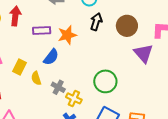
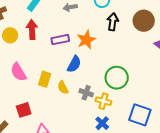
green circle: (105, 81) -> (117, 78), moved

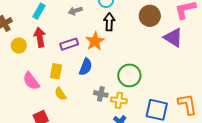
black arrow: (113, 22) -> (109, 22), moved
yellow rectangle: (45, 79) -> (56, 71), moved
yellow semicircle: (63, 88) -> (60, 94), moved

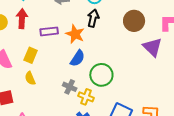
orange star: (95, 41) -> (75, 34), turned -30
blue semicircle: (86, 67) -> (77, 58), moved

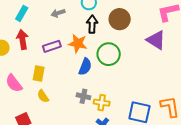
brown circle: (134, 21) -> (120, 19), moved
green circle: (101, 75) -> (109, 54), moved

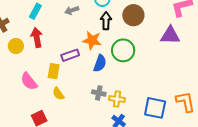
purple triangle: (156, 40) -> (170, 35), turned -30
purple rectangle: (52, 46) -> (70, 55), moved

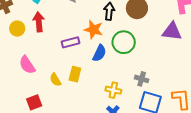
yellow rectangle: (54, 71) -> (75, 74), moved
gray cross: (99, 93) -> (142, 79), moved

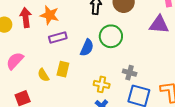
orange star: (94, 30) -> (50, 15), moved
pink semicircle: (27, 65) -> (15, 61), turned 78

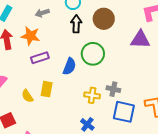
yellow cross: (102, 84) -> (92, 95), moved

